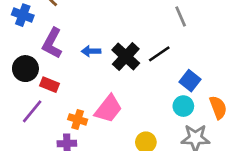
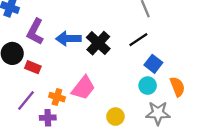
blue arrow: (91, 51) -> (68, 39), size x1.5
black line: (159, 54) -> (138, 40), moved
purple line: (32, 111) -> (26, 100), moved

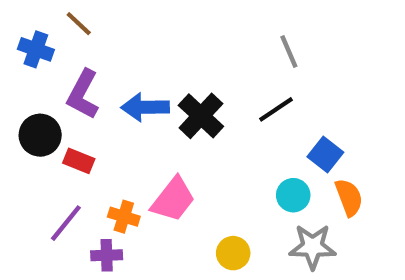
blue square: (153, 64) -> (325, 154), moved

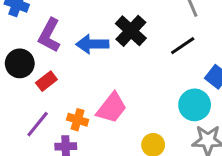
black cross: (201, 116) -> (131, 31), moved
red rectangle: (79, 161) -> (46, 81), turned -60
cyan circle: (293, 195) -> (195, 105), size x1.4

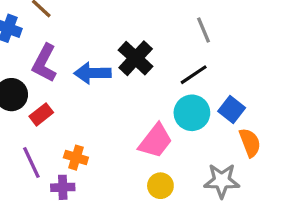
cyan circle: (195, 105) -> (192, 113), moved
pink trapezoid: (112, 108) -> (155, 141), moved
purple line: (38, 124) -> (31, 162), turned -64

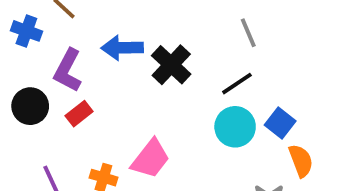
blue arrow: (93, 73) -> (122, 48), moved
red rectangle: (41, 114) -> (79, 114), moved
pink trapezoid: (155, 141) -> (150, 159), moved

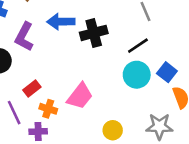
black cross: (171, 65) -> (94, 33), turned 32
red rectangle: (79, 114) -> (32, 89), moved

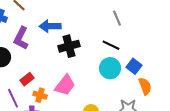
black cross: (94, 33) -> (69, 46), moved
black line: (138, 46) -> (111, 45), turned 60

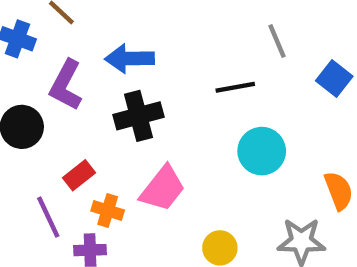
black line: (111, 45) -> (235, 87), moved, turned -36
black cross: (69, 46) -> (138, 116), moved
blue square: (134, 66) -> (334, 78), moved

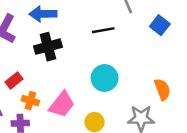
cyan circle: (262, 151) -> (105, 78), moved
pink trapezoid: (163, 188) -> (62, 104), moved

